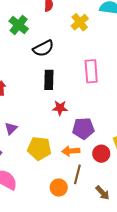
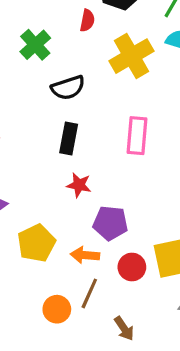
yellow cross: (80, 22) -> (132, 56), size x1.5
yellow pentagon: (39, 148) -> (36, 243), turned 30

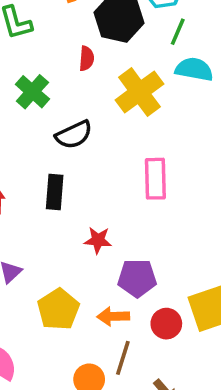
black rectangle: (69, 138) -> (55, 192), moved

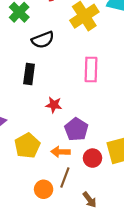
purple pentagon: (137, 278) -> (76, 129), turned 30

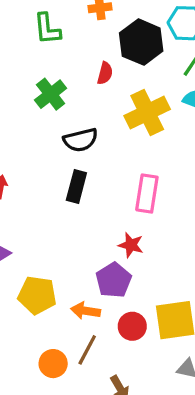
black rectangle: (29, 74) -> (76, 186), moved
red star: (54, 105) -> (131, 245), moved
yellow pentagon: (27, 146) -> (37, 295), turned 30

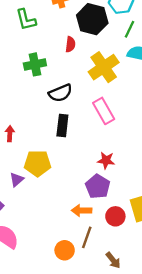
green cross: (51, 94) -> (35, 64), turned 35
pink rectangle: (147, 194) -> (104, 111), moved, turned -30
yellow pentagon: (37, 295) -> (38, 163), moved

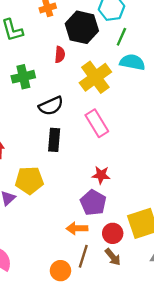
brown arrow: (113, 260) -> (113, 257), moved

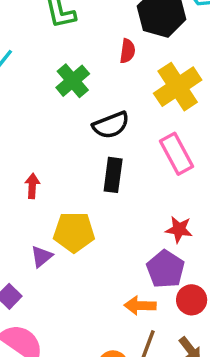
green cross: (23, 77) -> (73, 81), turned -30
red circle: (113, 233) -> (192, 300), moved

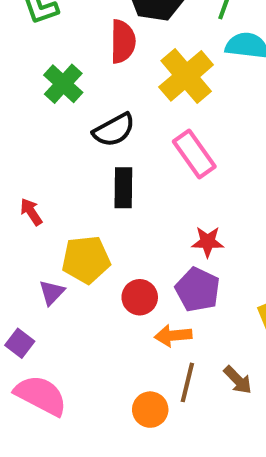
red semicircle: (127, 51) -> (123, 42), size x1.5
red arrow: (32, 186) -> (31, 212), turned -30
red circle: (192, 300) -> (140, 297), moved

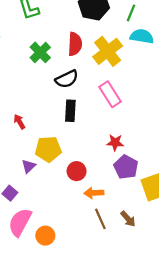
red semicircle: (123, 42) -> (75, 44), moved
purple pentagon: (198, 290) -> (126, 167), moved
brown line: (187, 382) -> (100, 219), turned -40
pink semicircle: (41, 395) -> (20, 222), turned -92
orange circle: (150, 410) -> (45, 236), moved

